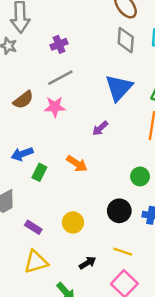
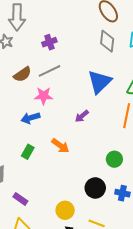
brown semicircle: (23, 100) -> (22, 74), moved
blue arrow: (22, 154) -> (30, 118), moved
yellow circle: (73, 222) -> (65, 210), moved

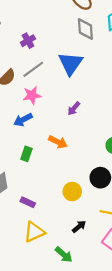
blue triangle: (99, 82) -> (71, 63), moved
yellow circle: (65, 210) -> (72, 192), moved

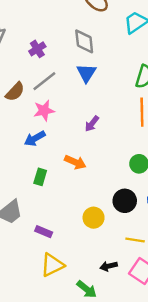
gray diamond: (85, 29) -> (84, 41), moved
blue triangle: (71, 63) -> (86, 73), size x0.7
black arrow: (79, 227) -> (109, 266), moved, turned -152

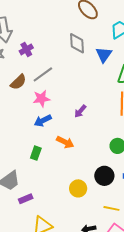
purple cross: (37, 49) -> (26, 49), moved
blue triangle: (86, 73) -> (104, 55), moved
blue arrow: (35, 138) -> (43, 121), moved
purple rectangle: (44, 232) -> (26, 199), moved, turned -48

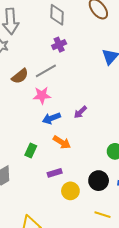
gray diamond: (77, 43) -> (57, 15), moved
purple cross: (26, 49) -> (59, 45), moved
blue arrow: (43, 121) -> (51, 118), moved
purple rectangle: (26, 199) -> (55, 173), moved

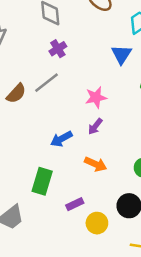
pink star: (42, 95) -> (96, 97), moved
orange arrow: (62, 142) -> (96, 164), moved
green rectangle: (31, 150) -> (42, 181), size x1.5

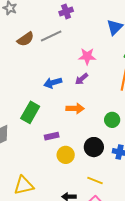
orange arrow: (96, 164) -> (75, 108), turned -36

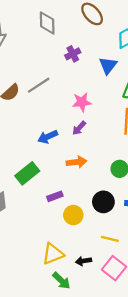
purple cross: (66, 12) -> (73, 54), moved
green rectangle: (30, 112) -> (27, 173), turned 30
yellow triangle: (24, 185) -> (53, 254), moved

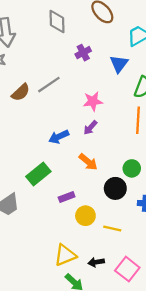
orange arrow: (77, 162) -> (88, 162), turned 48
black circle: (103, 202) -> (115, 188), moved
yellow line: (110, 239) -> (112, 228), moved

